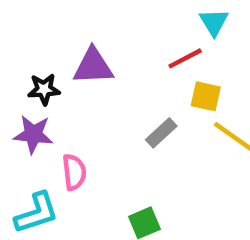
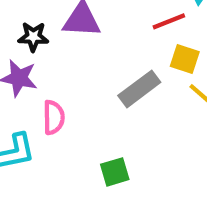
gray rectangle: (161, 133) -> (139, 89), size x1.4

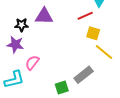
gray rectangle: (139, 89) -> (84, 75), moved
pink semicircle: (54, 117) -> (32, 63), turned -140

